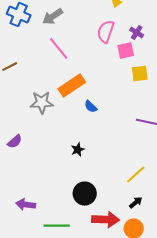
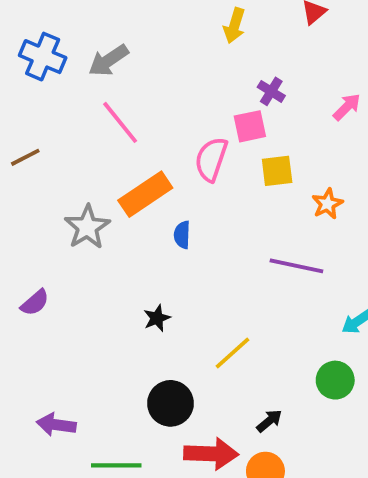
pink semicircle: (106, 32) -> (211, 159), moved
gray star: (42, 103) -> (87, 227), turned -30
blue semicircle: (91, 107) -> (182, 235), turned 48
yellow line: (136, 175) -> (232, 353), moved

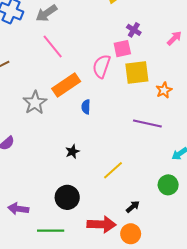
yellow square: (277, 171) -> (137, 73), size x1.4
black circle: (170, 403) -> (67, 197), moved

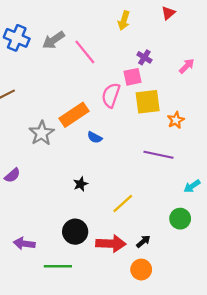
pink line: (53, 47) -> (85, 52), moved
blue semicircle: (86, 107) -> (95, 137), turned -64
red arrow: (102, 224) -> (111, 244), moved

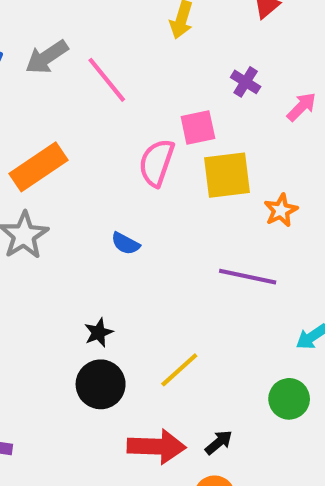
purple cross: (144, 57) -> (246, 82), moved
orange rectangle: (74, 115) -> (38, 167), moved
black circle: (75, 232) -> (101, 384), moved

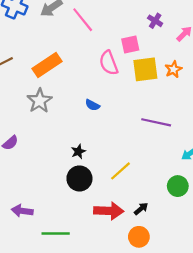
pink semicircle: (157, 163) -> (109, 63), turned -40
orange star: (281, 210) -> (173, 69), moved

